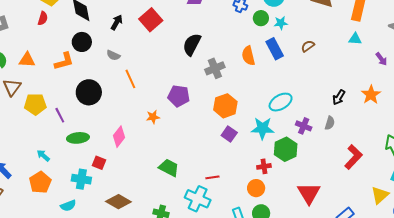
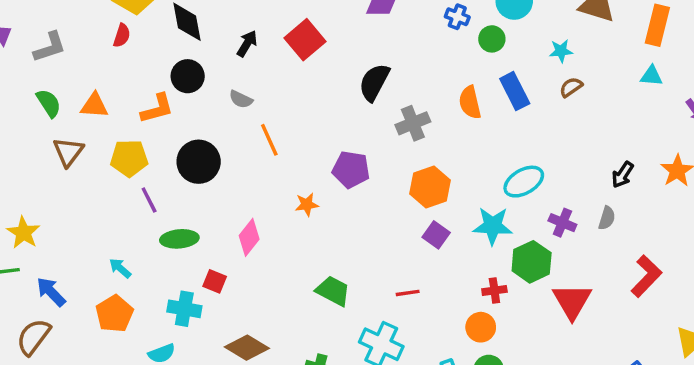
cyan star: (281, 23) -> (561, 51), moved
yellow pentagon: (35, 104) -> (129, 158), moved
red line: (212, 177) -> (408, 293), moved
red triangle: (309, 193) -> (572, 301), moved

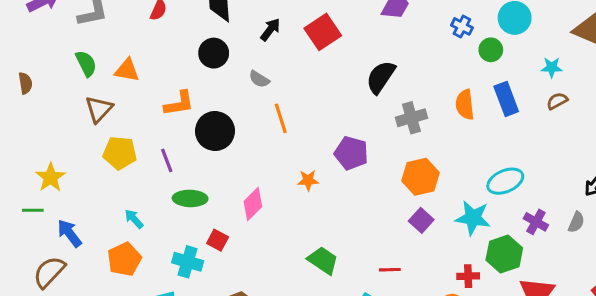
orange L-shape: (157, 109) -> (179, 103), moved
yellow pentagon: (129, 158) -> (120, 153), moved

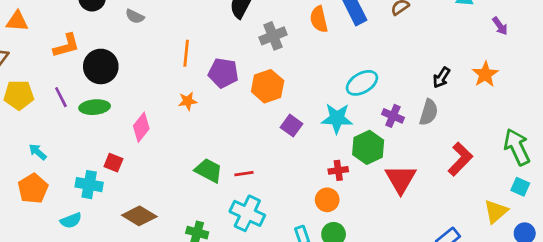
orange line: (281, 118) -> (186, 53), moved, turned 30
orange hexagon: (421, 177) -> (268, 86), moved
green ellipse: (190, 198) -> (95, 107), moved
gray semicircle: (576, 222) -> (429, 112), size x1.4
red line: (390, 270) -> (244, 174), moved

